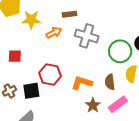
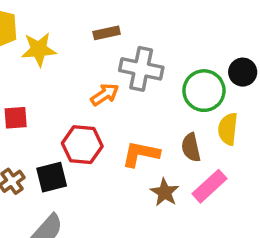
orange arrow: (54, 33) -> (105, 95), moved

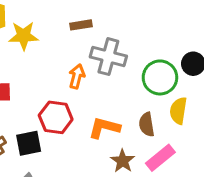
orange arrow: (105, 95) -> (77, 76), turned -45

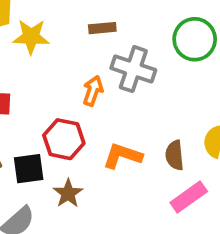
green circle: (160, 77) -> (195, 39), moved
brown star: (123, 161) -> (68, 193), moved

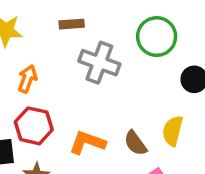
orange arrow: (93, 91) -> (27, 79), moved
brown semicircle: (175, 155) -> (135, 143), turned -32

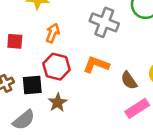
orange L-shape: (87, 142) -> (96, 65), moved

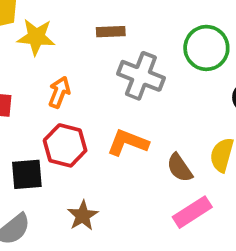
brown star: (58, 102) -> (83, 216), moved

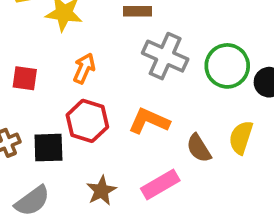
green circle: (206, 48) -> (227, 66), moved
pink rectangle: (192, 212) -> (160, 185), moved

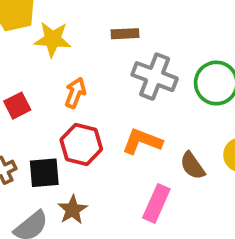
red square: (25, 78) -> (17, 106), turned -32
pink rectangle: (160, 185) -> (156, 203), turned -33
brown star: (101, 191) -> (72, 210), moved

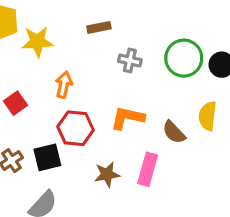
gray cross: (155, 77) -> (130, 60), size x0.6
brown star: (72, 210) -> (107, 174), moved, turned 30

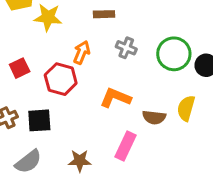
orange arrow: (64, 85) -> (82, 52), moved
red hexagon: (76, 128) -> (61, 79), moved
brown semicircle: (174, 132) -> (154, 117), turned -50
brown star: (107, 174) -> (80, 161), moved

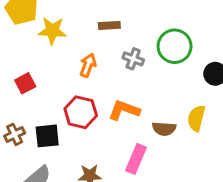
green circle: (174, 54) -> (175, 46), moved
red hexagon: (61, 79) -> (81, 112), moved

